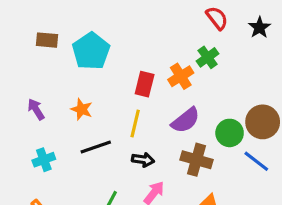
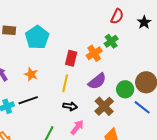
red semicircle: (217, 18) -> (117, 16), turned 63
black line: (96, 147) -> (28, 100), moved
brown cross: (196, 160) -> (104, 106), turned 30

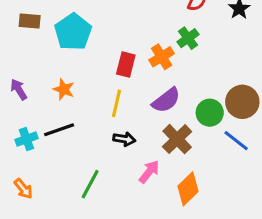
pink arrow: (77, 127) -> (149, 172), moved

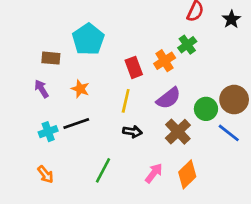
brown rectangle: (30, 21) -> (51, 58), moved
red rectangle: (126, 65) -> (134, 67), turned -35
pink arrow: (149, 172) -> (154, 173), moved

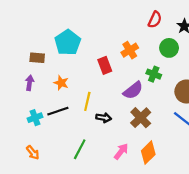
green cross: (187, 45) -> (154, 74), moved, turned -32
orange cross: (165, 61) -> (130, 50), moved
purple arrow: (41, 89) -> (30, 83), turned 40
yellow line: (126, 101) -> (87, 101), moved
green circle: (206, 109) -> (169, 48), moved

